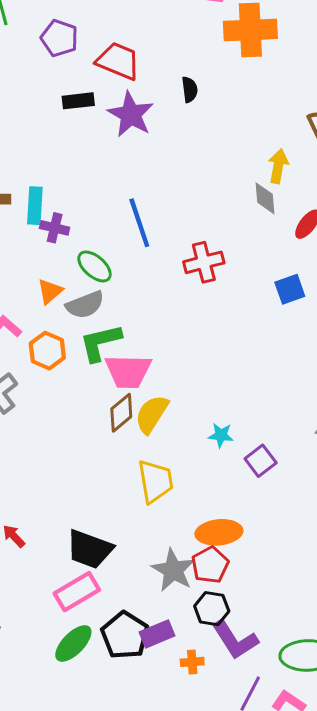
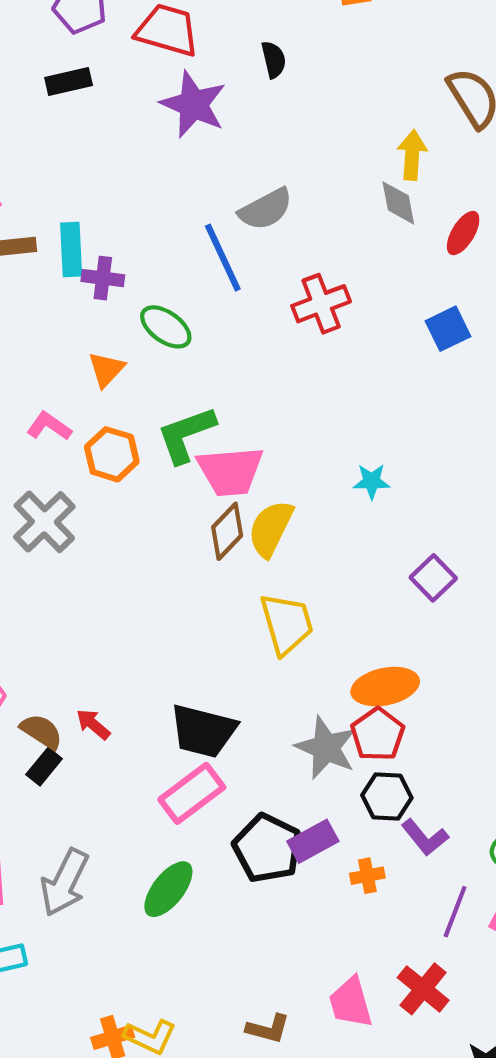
black rectangle: (78, 101) -> (69, 82), moved
gray semicircle: (85, 305) -> (266, 209), moved
cyan star: (221, 435) -> (372, 481), moved
purple L-shape: (235, 640) -> (425, 837), size x0.7
green ellipse: (73, 643) -> (168, 889), moved

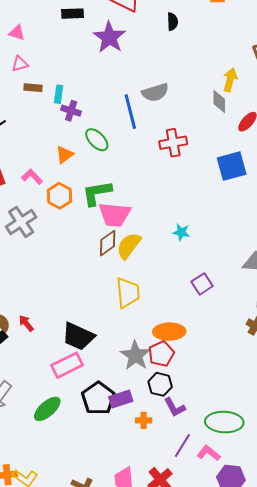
purple star: (193, 104) -> (109, 37), moved
cyan rectangle: (71, 250) -> (59, 94), size x0.7
blue square: (448, 329) -> (232, 166), size x1.4

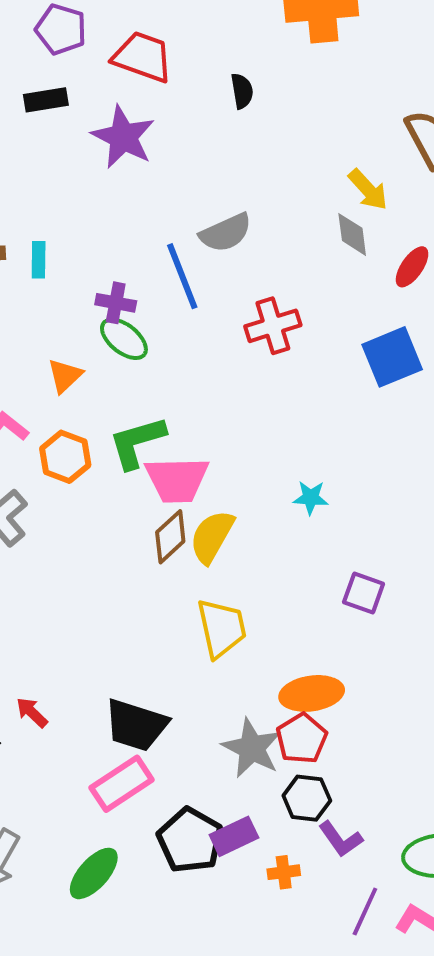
yellow arrow: (230, 80) -> (368, 190), turned 130
purple cross: (71, 111) -> (116, 303), moved
purple square: (202, 284) -> (364, 593), turned -30

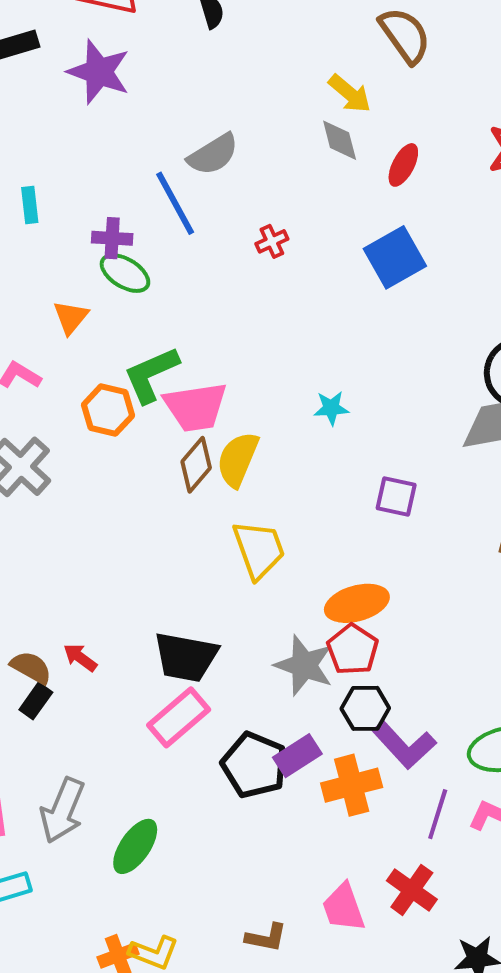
red cross: (273, 326) -> (272, 241), size x0.6
orange hexagon: (65, 457) -> (108, 410), moved
purple L-shape: (341, 839) -> (404, 745), size x1.4
orange cross: (284, 872) -> (352, 785), size x1.8
green ellipse: (94, 873) -> (135, 846), moved

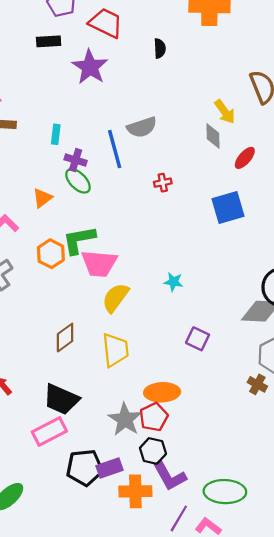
cyan rectangle: (30, 205) -> (56, 134), moved
brown diamond: (196, 465) -> (65, 338), moved
black pentagon: (254, 765) -> (85, 468), turned 30

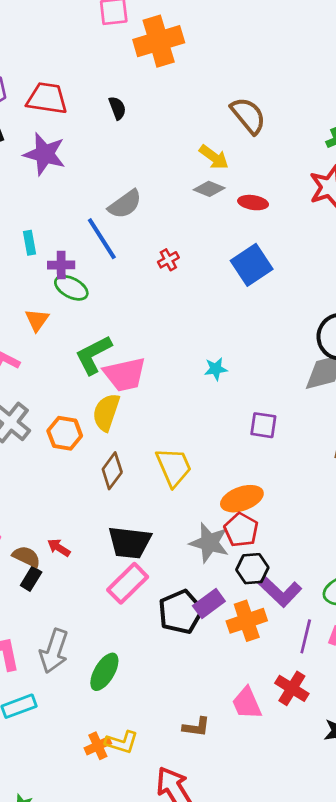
gray diamond: (213, 136) -> (209, 189), turned -50
red ellipse: (245, 158) -> (253, 203), turned 75
orange hexagon: (51, 254) -> (65, 433), moved
yellow semicircle: (115, 298) -> (106, 412), moved

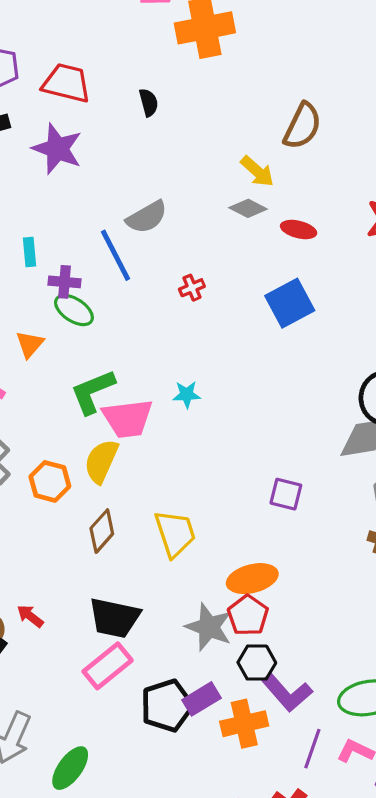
brown semicircle: (248, 116) -> (302, 126), turned 60
cyan star: (216, 369) -> (187, 395), moved

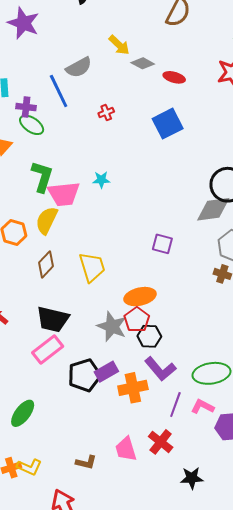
yellow arrow: (257, 171) -> (119, 45), moved
green L-shape: (93, 392) -> (42, 177), turned 128
black hexagon: (257, 663) -> (149, 336), moved

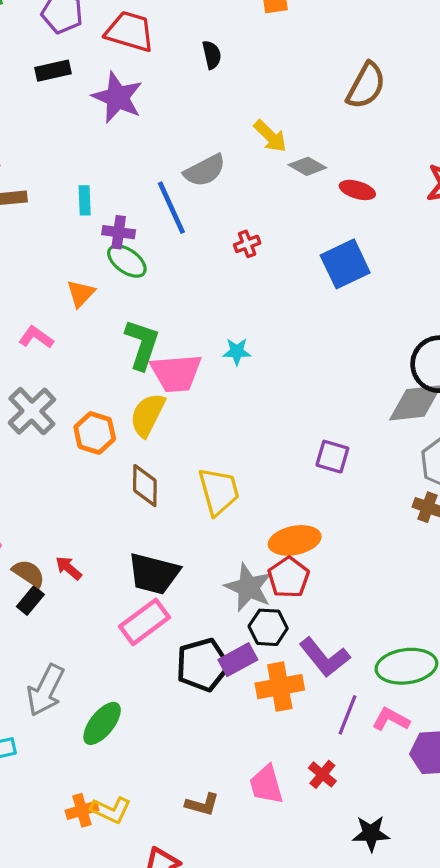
brown diamond: (46, 264) -> (145, 486), turned -44
black hexagon: (149, 336) -> (268, 627), moved
red cross: (161, 442) -> (322, 774), size x0.7

